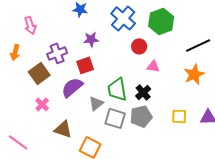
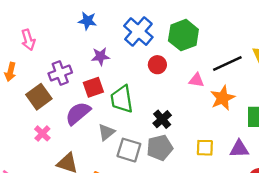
pink triangle: (153, 66) -> (197, 80), moved
green trapezoid: (117, 89) -> (122, 99), moved

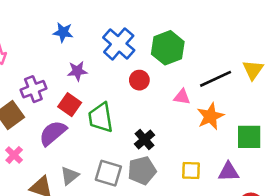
red square: (93, 87) -> (70, 105), turned -36
gray triangle: (106, 132) -> (70, 176), moved

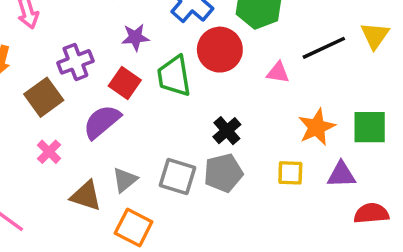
red circle: (139, 80) -> (220, 50), size x1.6
orange star: (210, 116) -> (317, 127), moved
green trapezoid: (101, 118) -> (174, 76), moved

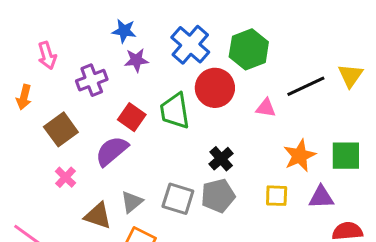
purple star: (135, 37) -> (136, 60), moved
purple cross: (75, 62) -> (92, 80), moved

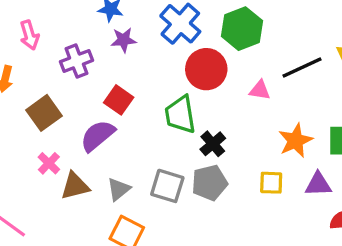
green trapezoid: (175, 111) -> (180, 115), moved
brown triangle: (98, 216) -> (75, 186), moved, turned -32

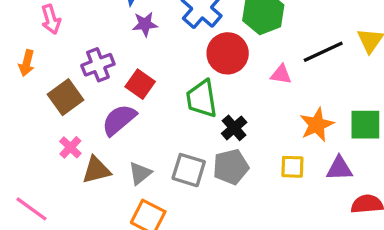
purple cross: (76, 61) -> (98, 65), moved

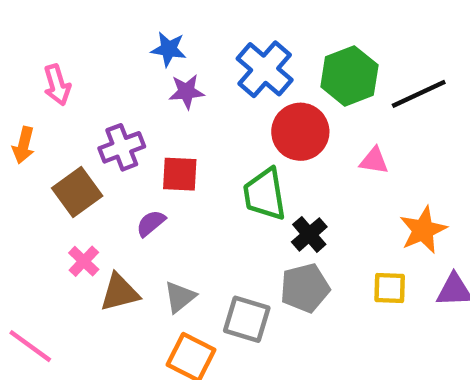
black line: (323, 52) -> (419, 94), moved
red square: (140, 84) -> (180, 174), turned -32
purple semicircle: (119, 120) -> (151, 223), size x0.6
gray square: (189, 170) -> (247, 319), moved

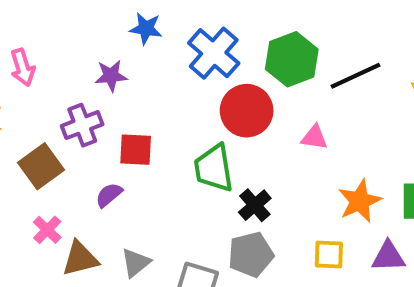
blue star: (169, 49) -> (146, 28), moved
purple star: (186, 92) -> (111, 76), moved

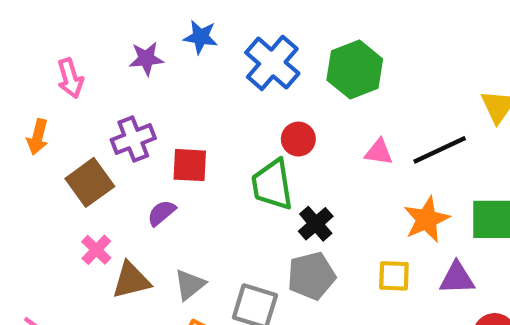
purple star: (111, 76) -> (146, 59), moved
black line: (356, 76) -> (440, 150), moved
red circle: (247, 111) -> (298, 139), moved, size x0.6

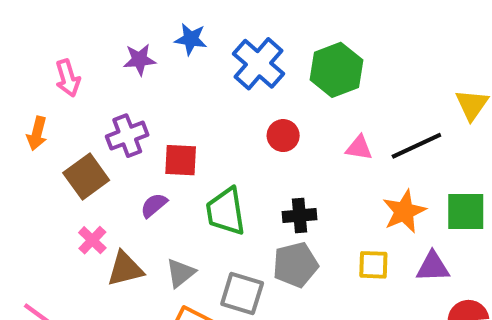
green trapezoid: (272, 185) -> (226, 211), moved
black cross: (316, 224) -> (300, 216), turned 36

